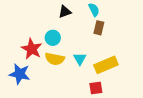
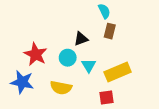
black triangle: (65, 12) -> (81, 39), moved
cyan circle: (53, 38) -> (68, 58), moved
yellow semicircle: (55, 59) -> (61, 88), moved

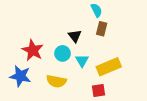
black triangle: (81, 39) -> (75, 36), turned -48

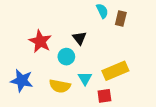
brown rectangle: (102, 29) -> (121, 18), moved
red star: (33, 50) -> (40, 41), moved
cyan triangle: (82, 61) -> (85, 78), moved

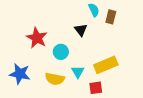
black triangle: (79, 38) -> (81, 30), moved

